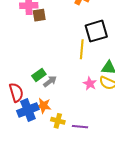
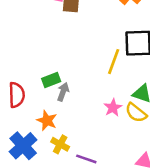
gray arrow: (50, 81) -> (63, 92), turned -48
blue cross: (28, 110) -> (23, 146), moved, turned -35

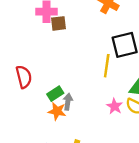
red semicircle: (17, 95) -> (24, 77), moved
orange star: (47, 120) -> (57, 111), moved

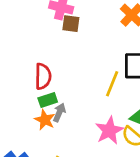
red semicircle: (24, 77) -> (43, 76), moved
pink star: (115, 106) -> (109, 131), size x1.5

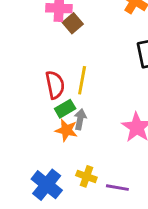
brown square: (71, 24) -> (73, 23), turned -36
yellow line: (112, 84) -> (82, 80), moved

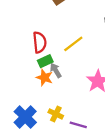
yellow line: (82, 80) -> (73, 44), moved, turned 36
gray arrow: (80, 119) -> (56, 70), turned -48

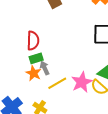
yellow line: (73, 44) -> (57, 83), moved

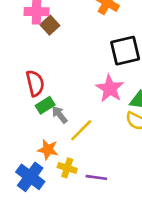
orange star: (34, 73) -> (48, 150), moved
pink star: (82, 82) -> (110, 88), moved

